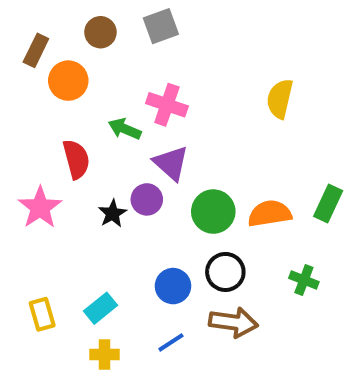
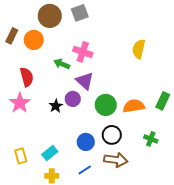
brown circle: (100, 32) -> (50, 16), size x1.5
brown rectangle: (36, 50) -> (12, 36), moved
red semicircle: (76, 159) -> (27, 77), moved

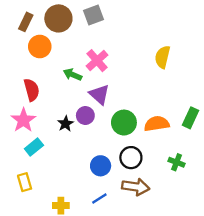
brown rectangle: (12, 36) -> (26, 22), moved
pink cross: (83, 52) -> (97, 61), turned 30
cyan rectangle: (50, 153) -> (34, 147), moved

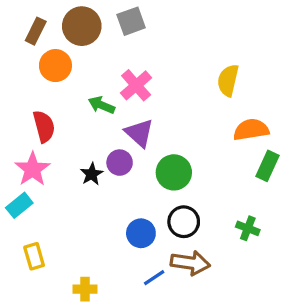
orange semicircle: (157, 124) -> (251, 130), moved
cyan rectangle: (34, 147) -> (19, 205), moved
blue line: (99, 199) -> (154, 278), moved

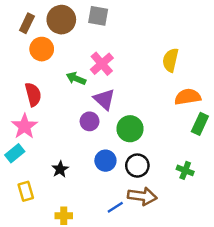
gray square: (131, 21) -> (98, 16), turned 30
black star: (92, 174) -> (60, 169), moved
blue circle: (141, 233) -> (105, 161), moved

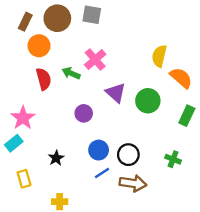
red semicircle: (33, 94) -> (44, 79), moved
orange semicircle: (188, 97) -> (181, 78), moved, turned 50
purple triangle: (104, 99) -> (116, 93), moved
green circle: (130, 129) -> (148, 101), moved
blue line: (115, 207) -> (102, 173), moved

